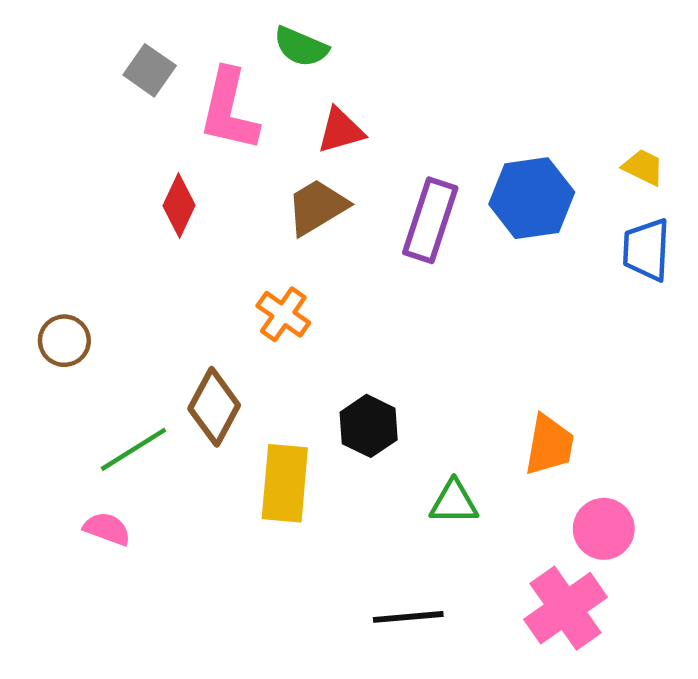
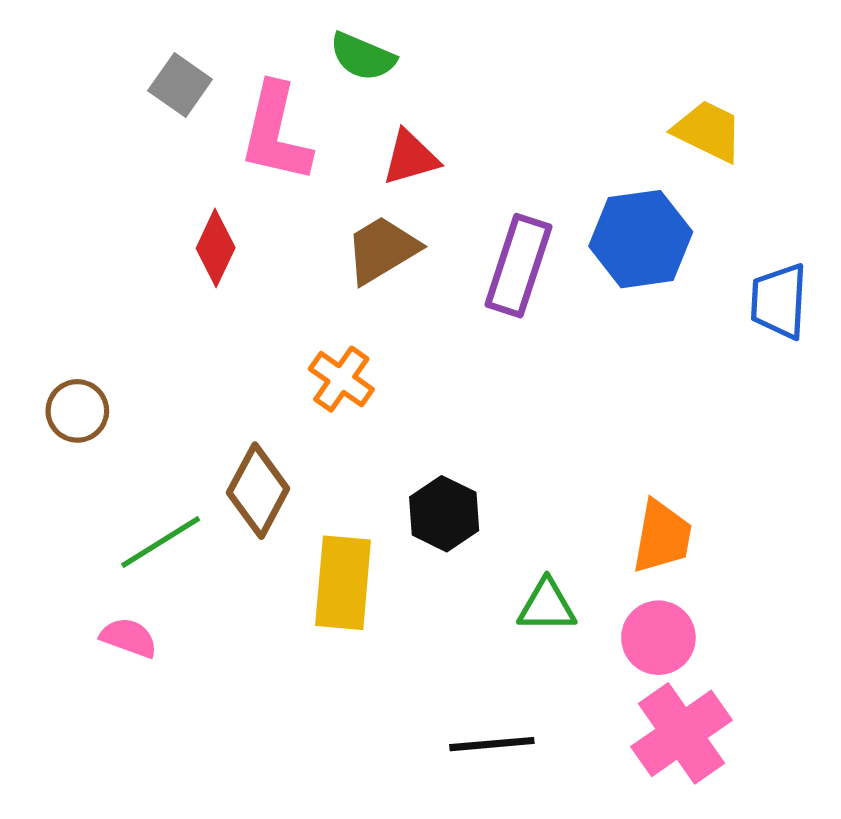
yellow trapezoid: (643, 167) -> (708, 131), moved, size x1.4
pink circle: (604, 529) -> (658, 638), moved

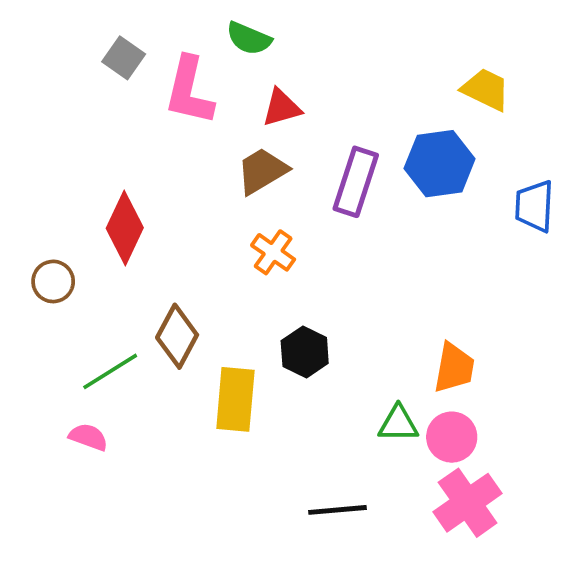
red diamond: (216, 248) -> (125, 228), moved, size x1.4
orange cross: (341, 379) -> (273, 252), moved
green triangle: (547, 606) -> (398, 424), moved

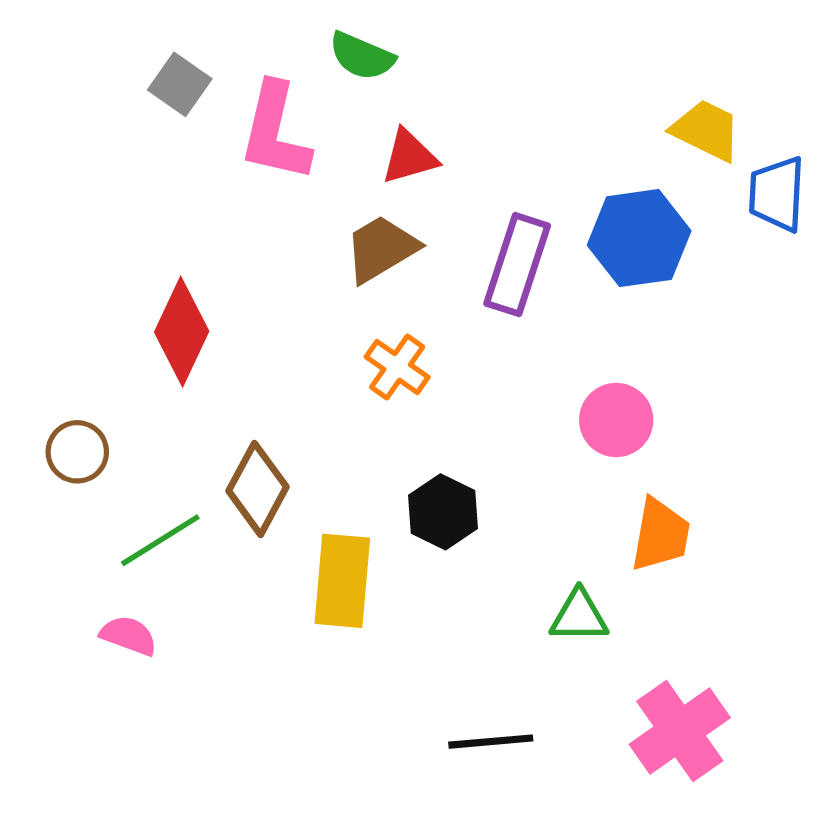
blue trapezoid: (534, 206) -> (777, 194), moved
brown circle: (53, 281) -> (77, 452), moved
pink circle: (452, 437) -> (616, 420), moved

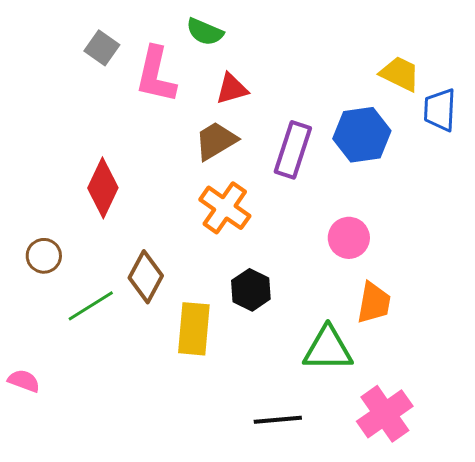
orange cross: (397, 367) -> (225, 208), size x1.4
green triangle: (579, 616) -> (328, 349), size x1.5
pink semicircle: (129, 636) -> (24, 381), moved

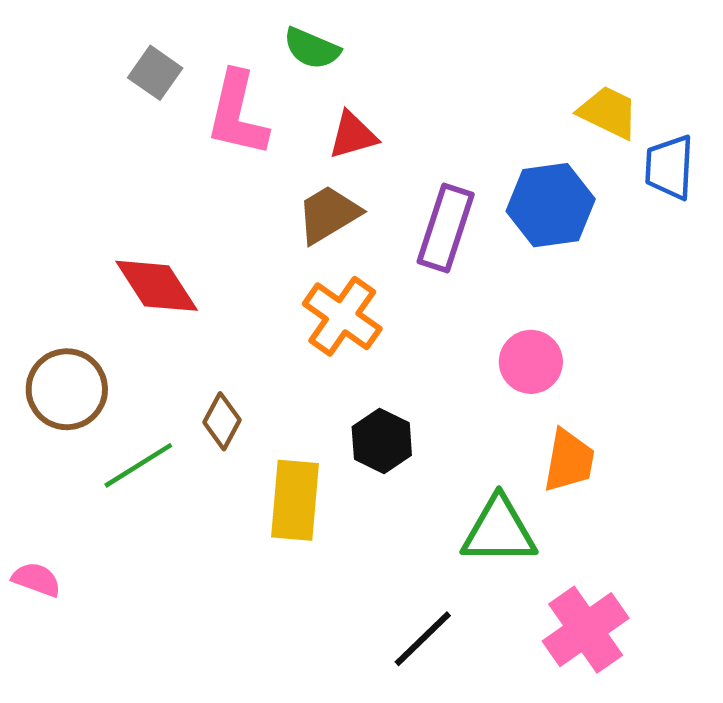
red diamond: (103, 188) -> (157, 286), turned -58
brown circle: (44, 256) -> (67, 389), size x1.5
brown diamond: (146, 277) -> (222, 421), size x0.7
black line: (278, 420) -> (423, 639), turned -39

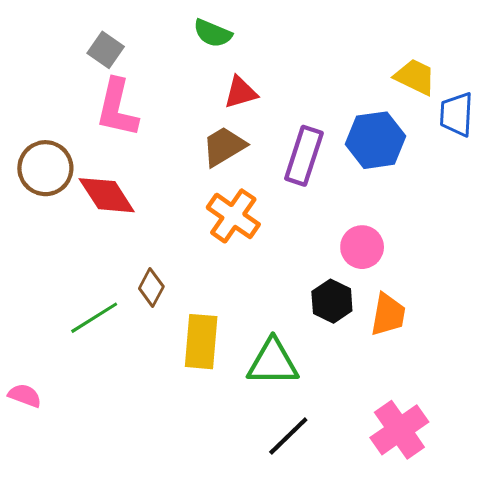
pink L-shape: (237, 114) -> (117, 108), moved
brown circle: (67, 389) -> (45, 168), moved
black hexagon: (382, 441) -> (332, 301), moved
green triangle: (499, 531) -> (273, 362), moved

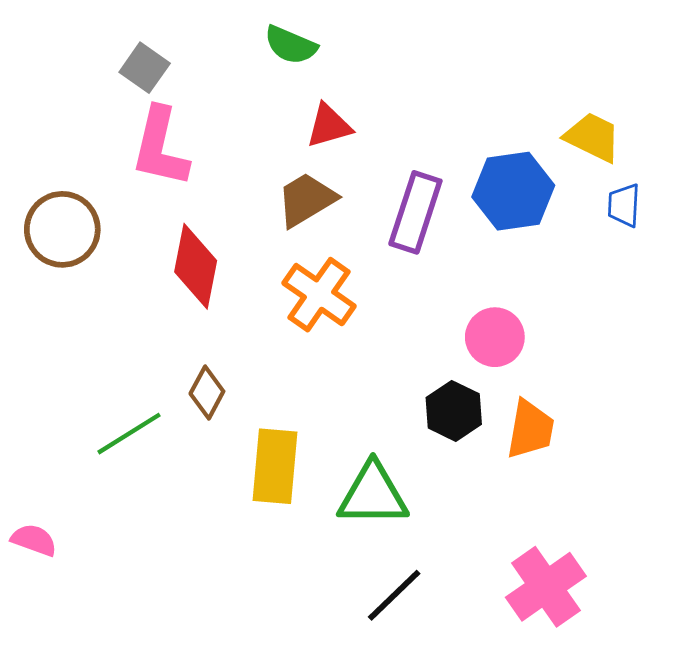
yellow trapezoid: (415, 77) -> (593, 137), moved
blue trapezoid: (457, 114) -> (624, 205), moved, size x0.7
red diamond: (107, 195) -> (196, 266), moved, turned 44

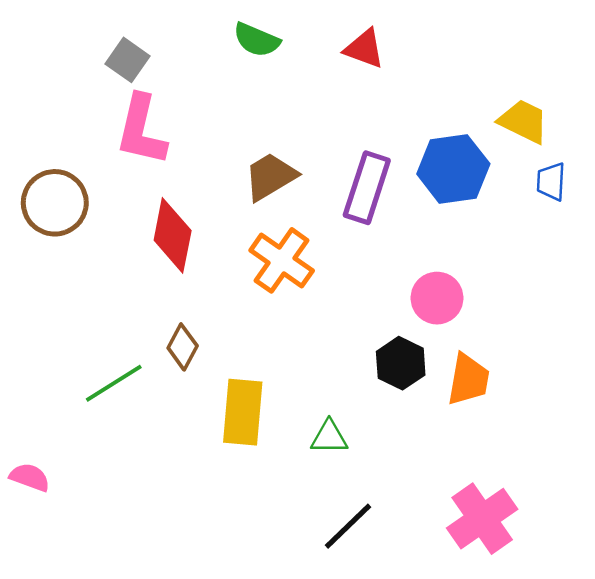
red triangle: (329, 126) -> (364, 49), moved, turned 36
green triangle: (373, 495) -> (329, 437), size x0.6

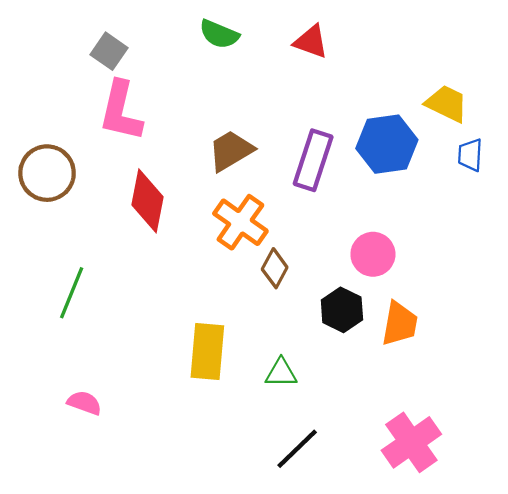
brown diamond: (183, 347) -> (275, 268), moved
green line: (114, 383) -> (72, 293), moved, turned -36
pink semicircle: (30, 477) -> (84, 403), moved

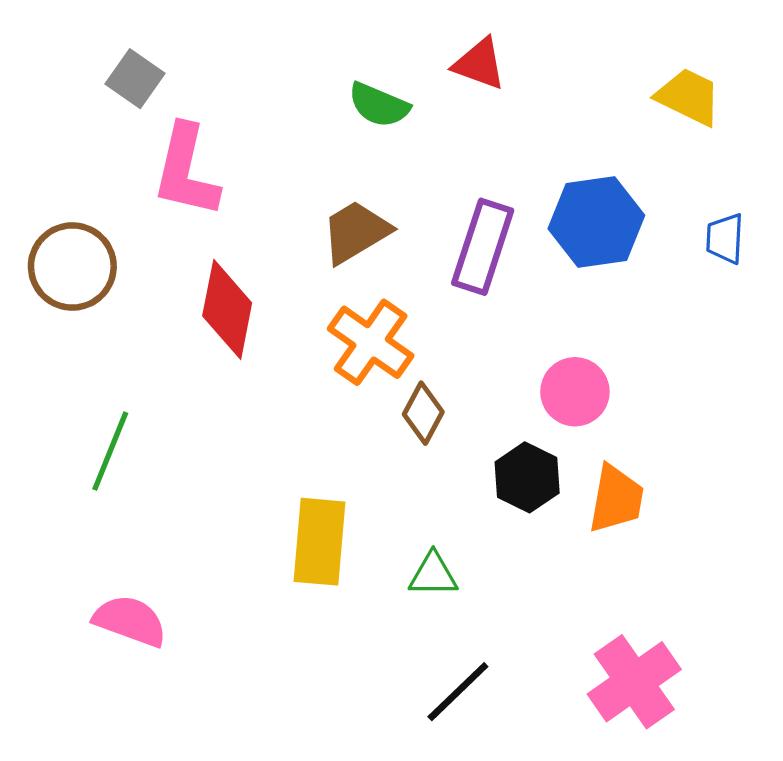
green semicircle: (219, 34) -> (379, 105), moved
gray square: (109, 51) -> (135, 79), moved
yellow trapezoid: (447, 104) -> (689, 97), moved
pink semicircle: (84, 403) -> (130, 621), size x1.4

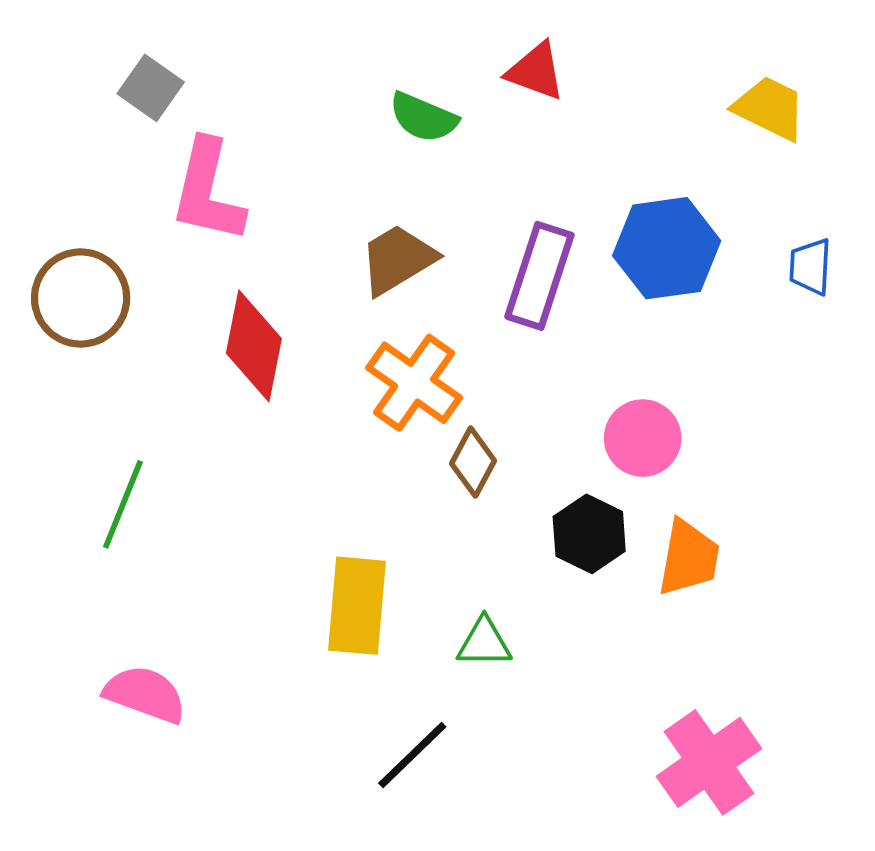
black line: (458, 692) -> (412, 755), moved

